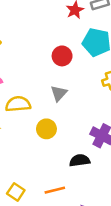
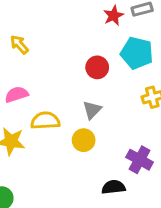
yellow circle: (46, 129) -> (84, 140), moved

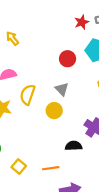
gray triangle: (92, 110) -> (62, 89), turned -32
yellow semicircle: (45, 121) -> (28, 95), turned -72

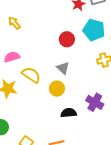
yellow semicircle: (28, 95) -> (31, 75), turned 108
black semicircle: (74, 146) -> (69, 113), moved

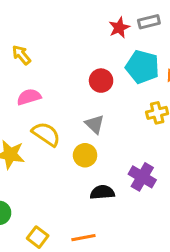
pink semicircle: (12, 57) -> (29, 97), moved

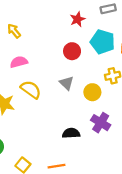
red star: (119, 28) -> (77, 19), moved
yellow circle: (85, 155) -> (92, 92), moved

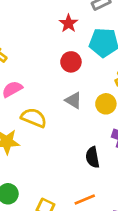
black semicircle: (71, 133) -> (93, 157), turned -84

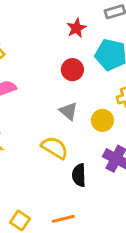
yellow semicircle: (34, 118) -> (55, 148), moved

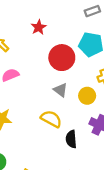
red star: (76, 28) -> (39, 27), moved
red circle: (72, 70) -> (62, 58), size x1.5

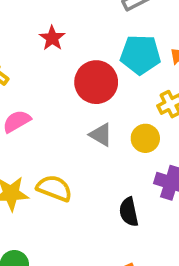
yellow semicircle: (51, 119) -> (54, 188), moved

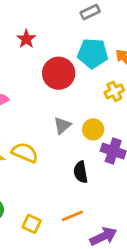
gray triangle: (101, 135) -> (62, 125), moved, turned 48
yellow circle: (145, 138) -> (93, 129), moved

